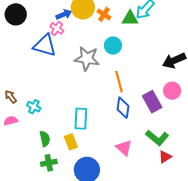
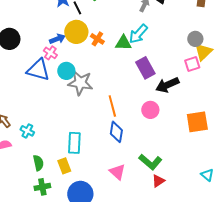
cyan circle: (113, 46) -> (66, 71), moved
pink circle: (172, 91) -> (150, 110), moved
purple rectangle: (152, 102) -> (145, 68), moved

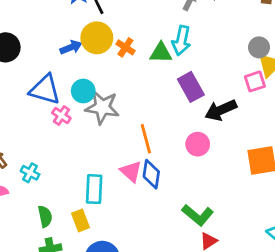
cyan arrow: (138, 34) -> (181, 41), turned -30
pink cross: (50, 53) -> (61, 116), moved
pink triangle: (117, 172) -> (131, 171), moved

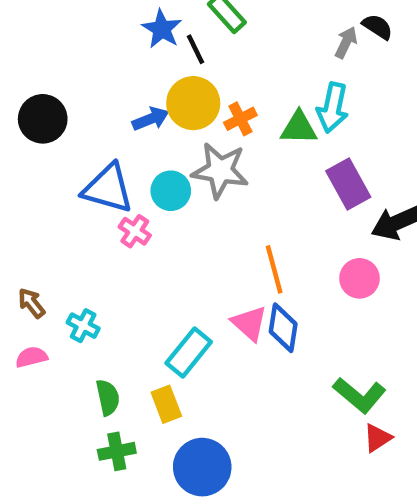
orange cross: (125, 47) -> (240, 119), turned 30
gray star: (102, 107) -> (220, 171), moved
cyan rectangle: (94, 189) -> (189, 352), turned 36

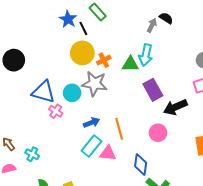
blue arrow: (151, 119) -> (92, 123), moved
pink triangle: (249, 323) -> (108, 153), turned -36
blue diamond: (283, 328) -> (141, 164), moved
cyan rectangle: (189, 352) -> (92, 146), moved

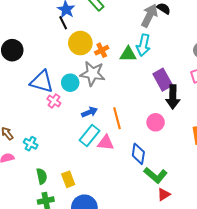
gray arrow: (152, 25) -> (149, 16), size x1.6
black line: (83, 28) -> (63, 23), moved
purple rectangle: (153, 90) -> (163, 80), moved
black arrow: (175, 107) -> (173, 97), turned -65

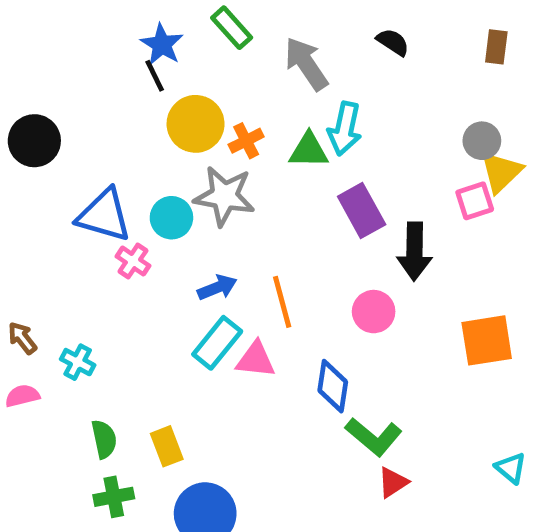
gray arrow: (149, 16) -> (306, 64), moved, turned -60
purple rectangle: (163, 80) -> (362, 210), moved

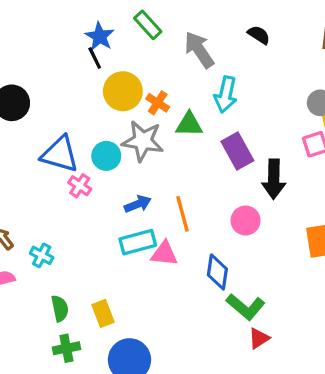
orange cross: (246, 141) -> (158, 103), turned -30
green triangle: (309, 150) -> (189, 124), moved
cyan rectangle: (217, 343) -> (138, 242), turned 36

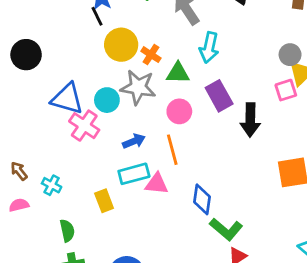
pink cross: (80, 186) -> (84, 126), size x1.5
pink circle: (246, 221) -> (179, 111), moved
yellow rectangle: (103, 313) -> (104, 201), moved

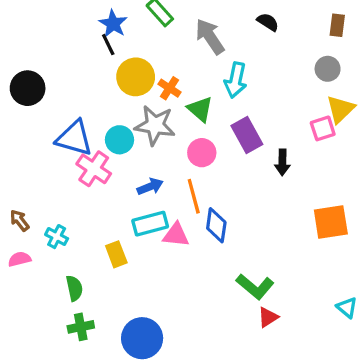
gray circle: (290, 55) -> (328, 69), moved
green triangle: (178, 73) -> (200, 109), turned 40
black arrow: (250, 120) -> (282, 162), size x0.7
blue diamond: (202, 199) -> (216, 225), moved

